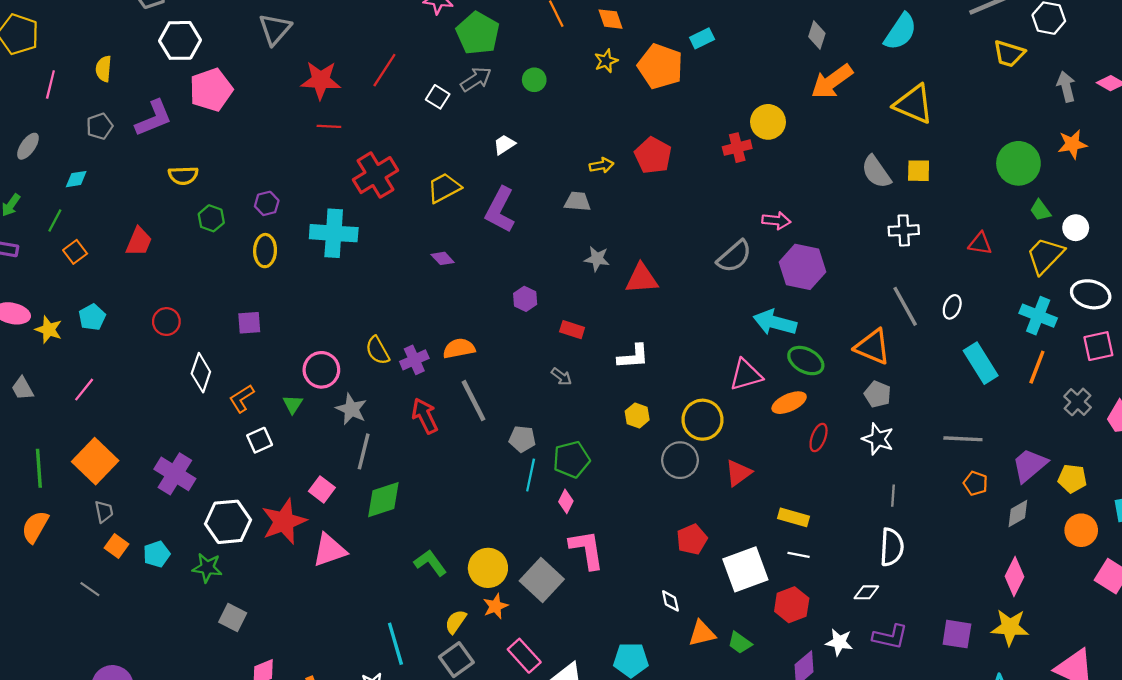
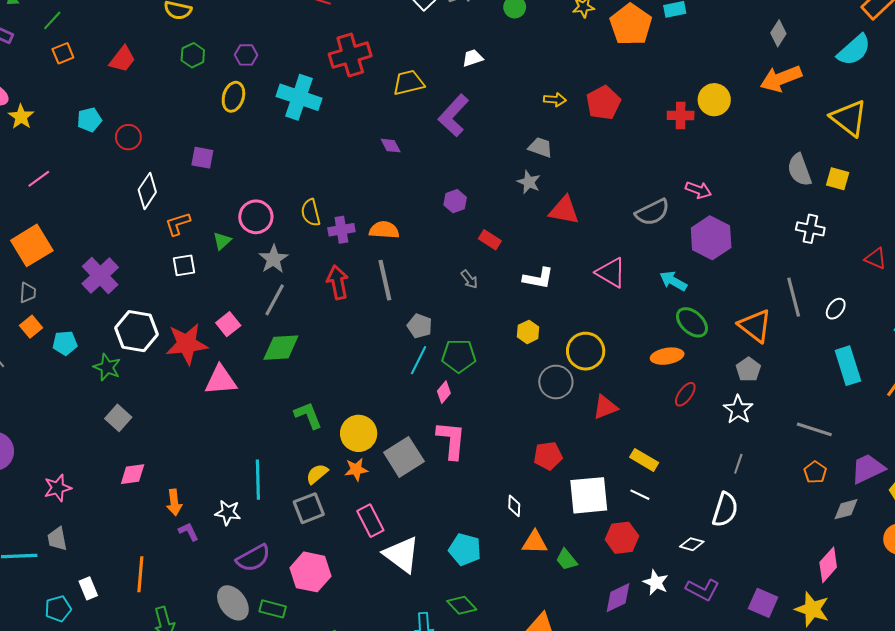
gray trapezoid: (577, 202) -> (540, 147), moved
cyan pentagon: (92, 317) -> (89, 120), moved
cyan arrow: (775, 322) -> (673, 281), size x0.7
pink triangle: (746, 375) -> (611, 273), moved, turned 32

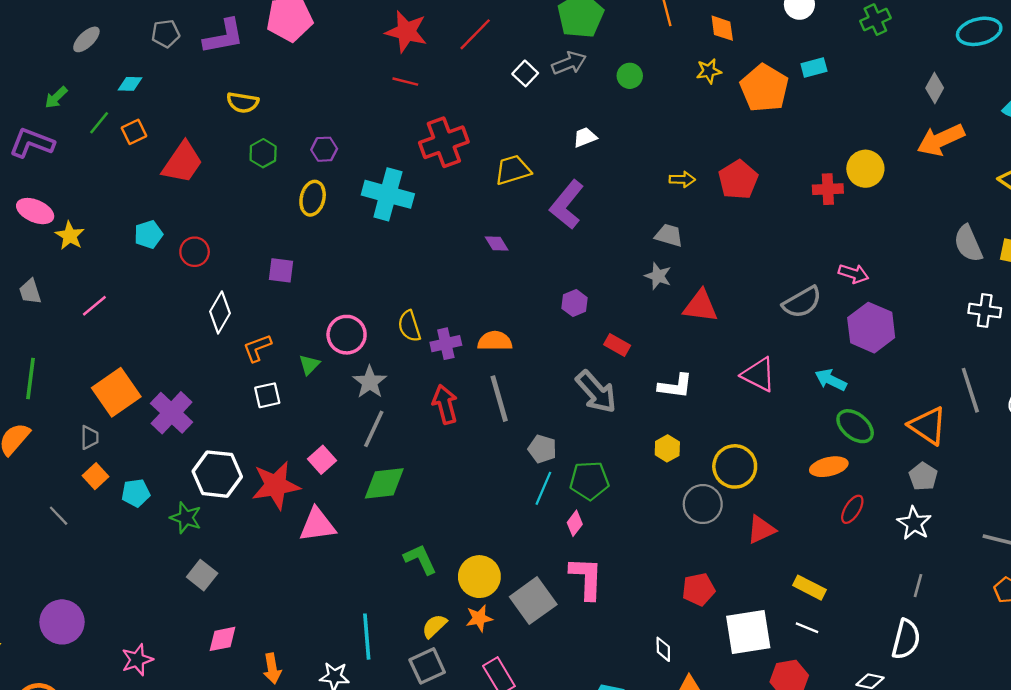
orange square: (63, 53) -> (134, 132), moved
red trapezoid: (122, 59) -> (182, 163), size x1.4
orange square: (32, 245) -> (116, 392), moved
gray arrow: (469, 279) -> (596, 392), size x2.0

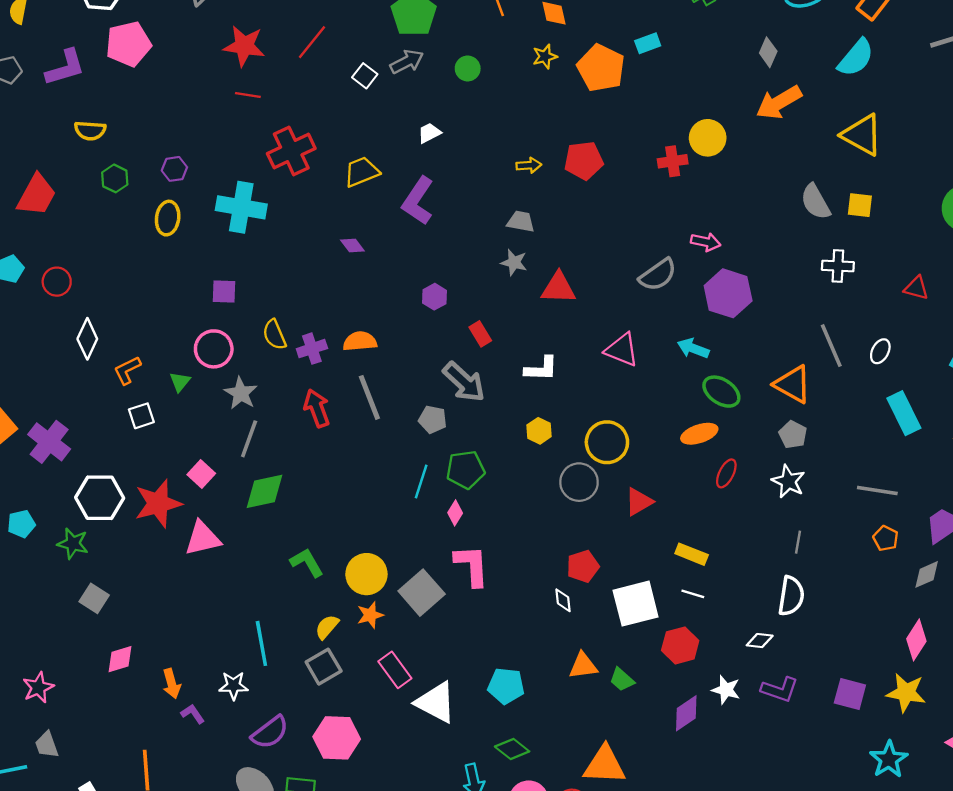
red pentagon: (738, 180) -> (584, 160), turned 30
purple square: (281, 270) -> (224, 292), moved
red rectangle: (617, 345) -> (480, 334), turned 35
gray pentagon: (542, 449) -> (433, 419), moved
white diamond: (663, 649) -> (563, 600), moved

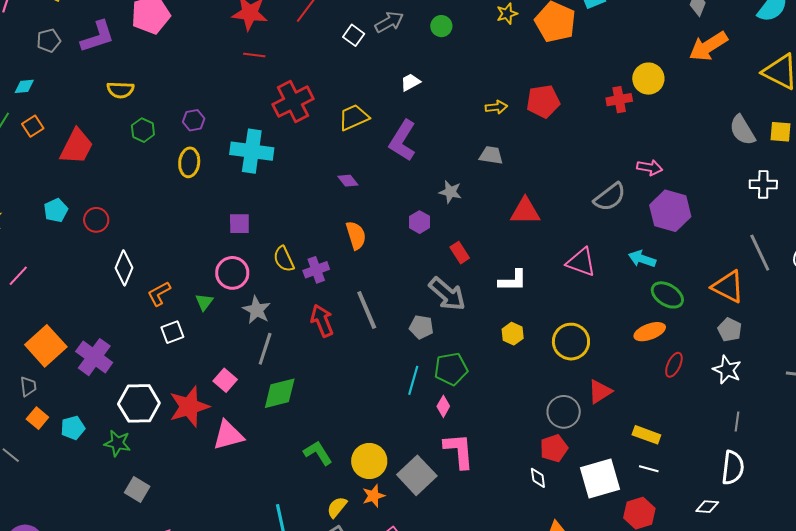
gray star: (514, 262) -> (450, 192), moved
orange semicircle: (360, 341) -> (356, 235), moved, turned 80
gray circle: (579, 482) -> (564, 412), moved

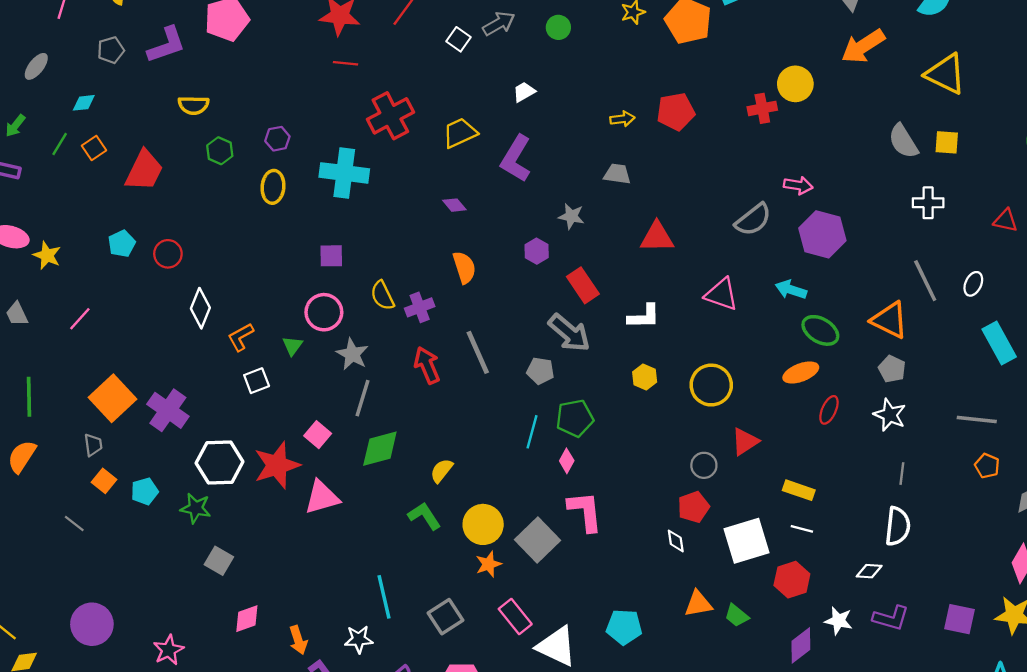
red rectangle: (460, 253) -> (583, 285), size x1.4
gray circle: (564, 412) -> (704, 465), size x0.7
yellow semicircle: (337, 507) -> (442, 471), moved

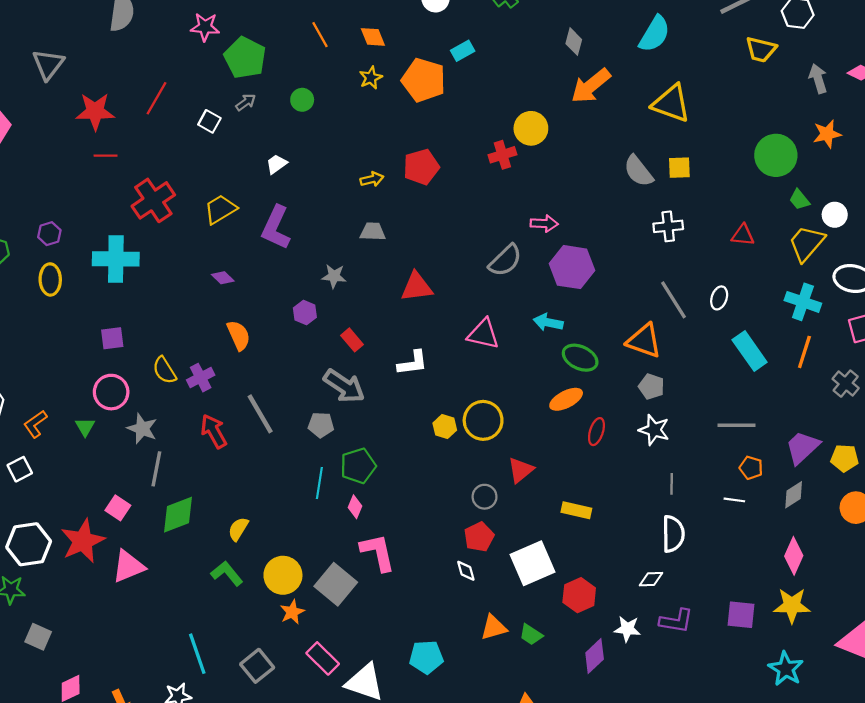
gray arrow: (499, 24) -> (246, 102), size x0.7
red rectangle: (583, 285) -> (352, 340), size x0.7
yellow hexagon: (645, 377) -> (445, 427), moved
white square: (257, 381) -> (20, 469), moved
white line: (802, 529) -> (734, 500), moved

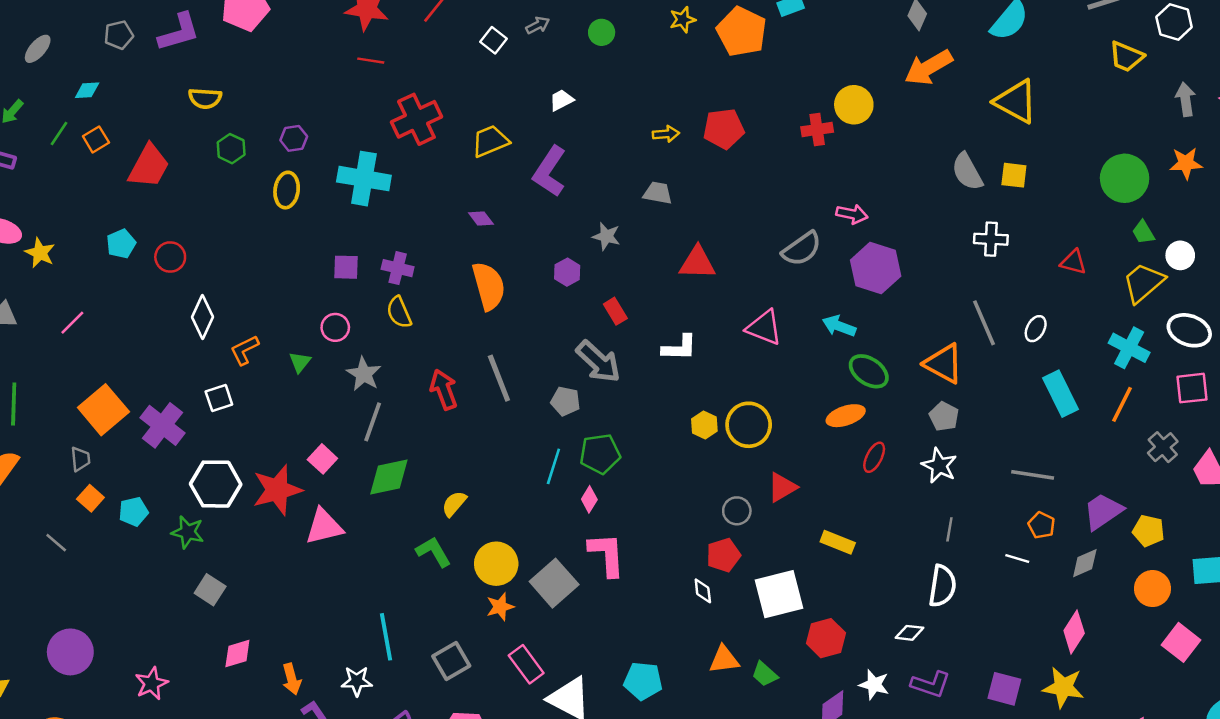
orange semicircle: (239, 335) -> (489, 286), size x1.4
purple cross: (201, 378) -> (398, 268), moved, turned 32
pink circle: (111, 392) -> (335, 327), size x0.7

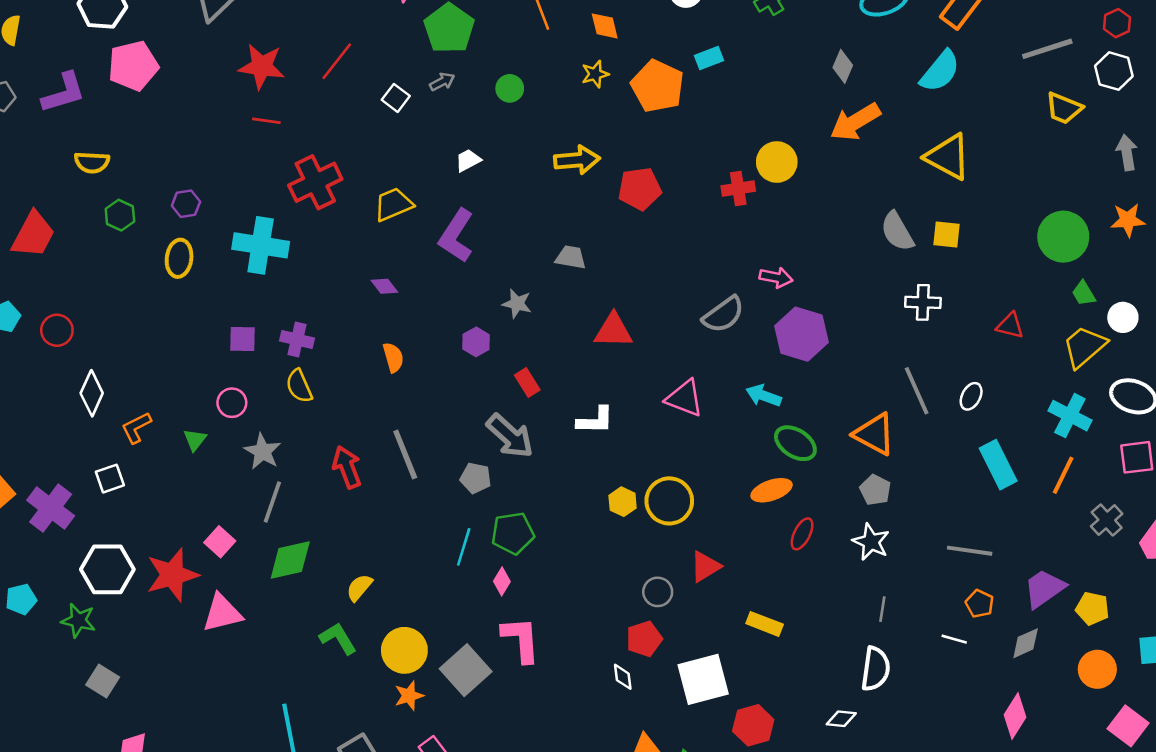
yellow arrow: (666, 134) -> (577, 160), moved, size x1.6
orange semicircle: (489, 286) -> (393, 357), size x0.6

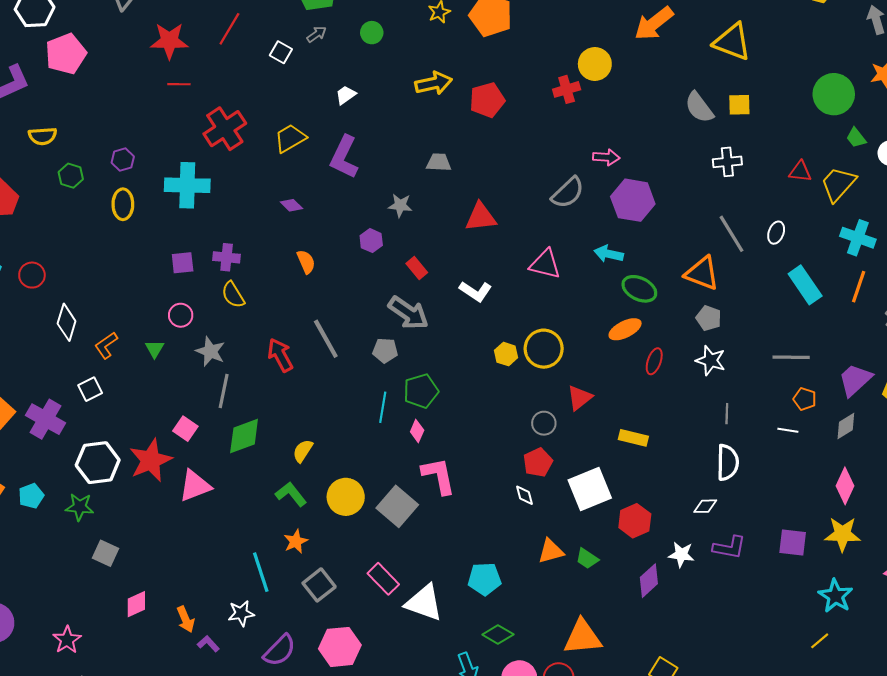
yellow trapezoid: (1084, 347) -> (838, 184), moved
white L-shape: (595, 420) -> (476, 291), turned 40
orange star: (409, 696) -> (296, 541), moved

